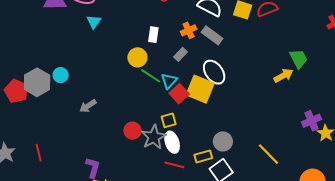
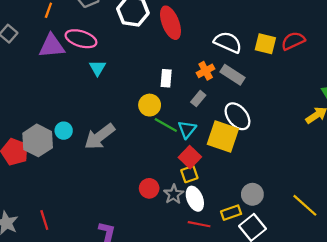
red square: (179, 94) -> (190, 157), moved
gray arrow: (88, 106) -> (100, 137), moved, size x1.6
gray star: (154, 137) -> (174, 194), size x0.7

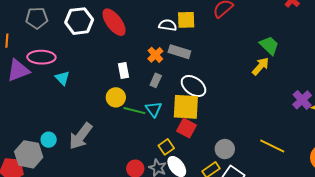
white semicircle: (228, 42) -> (168, 25), size x0.7
yellow square: (265, 44) -> (186, 20), moved
red square: (190, 157) -> (186, 128), moved

